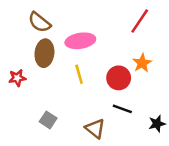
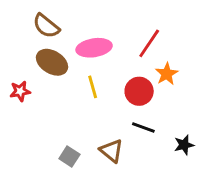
red line: (140, 21) -> (149, 43), moved
brown ellipse: (44, 53) -> (52, 62), turned -65
gray square: (48, 120) -> (69, 157), moved

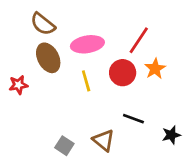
brown ellipse: (52, 62) -> (48, 58), turned 32
red circle: (139, 91) -> (123, 73), moved

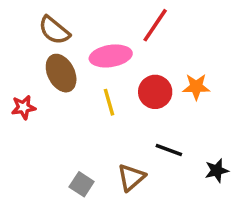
red line: (139, 40) -> (155, 25), moved
orange star: (155, 69) -> (196, 87), turned 30
brown triangle: (104, 140) -> (131, 177), turned 40

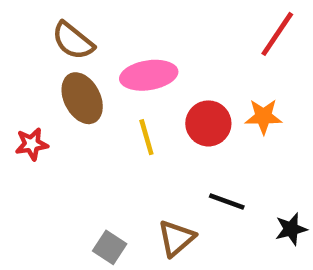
red line: (155, 25) -> (277, 34), moved

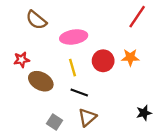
brown ellipse: (82, 98) -> (41, 81), moved, turned -35
red star: (32, 144) -> (22, 60), moved
black line: (227, 201) -> (79, 93), moved

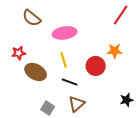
red circle: (103, 61) -> (96, 66), moved

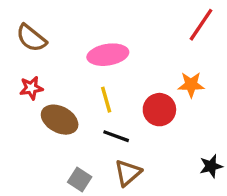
brown semicircle: (32, 18) -> (31, 38), moved

